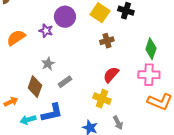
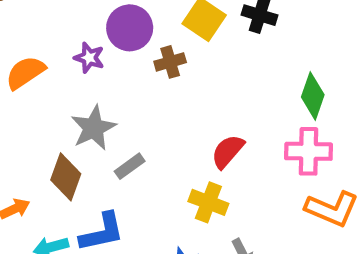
brown cross: (107, 41) -> (170, 62), moved
gray star: (48, 64) -> (93, 128), size x1.5

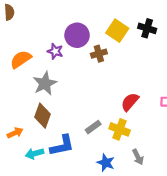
gray star: (93, 128) -> (45, 83), moved
gray rectangle: (130, 166) -> (93, 127), moved

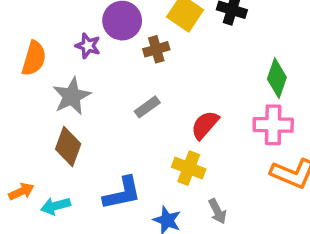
orange semicircle: (21, 59) -> (34, 58), turned 140
gray rectangle: (93, 127) -> (147, 107), moved
orange arrow: (15, 133) -> (21, 191), moved
blue L-shape: (62, 145) -> (122, 193), moved

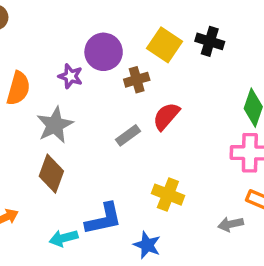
red semicircle: (205, 125) -> (166, 116), moved
cyan arrow: (56, 206) -> (64, 238), moved
gray arrow: (217, 211) -> (231, 224), moved, turned 105

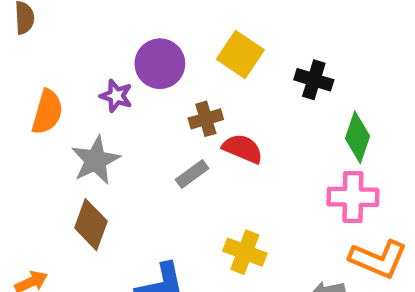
black cross: (210, 41) -> (314, 80), moved
brown cross: (137, 80) -> (206, 119), moved
red semicircle: (166, 116) -> (243, 149), turned 72

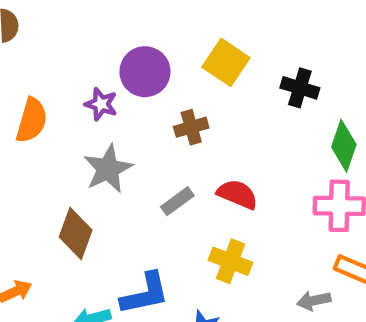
red semicircle: (243, 149) -> (237, 194), moved
gray star: (96, 160) -> (108, 169), moved
gray rectangle: (192, 174) -> (177, 201), moved

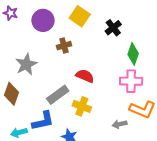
black cross: (300, 88) -> (113, 28), turned 35
purple star: (101, 104) -> (11, 13), moved
gray rectangle: (177, 201) -> (58, 95), moved, size x1.5

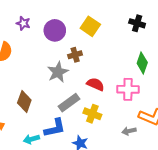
black cross: (113, 28) -> (137, 23), moved, turned -35
gray star: (26, 64) -> (58, 72), moved
pink cross: (131, 81) -> (128, 89), moved

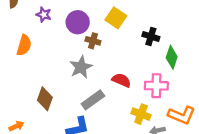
black cross: (137, 23) -> (151, 36), moved
brown cross: (75, 55) -> (93, 41), moved, turned 32
yellow cross: (92, 114) -> (141, 114), moved

